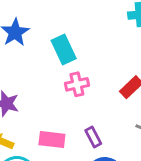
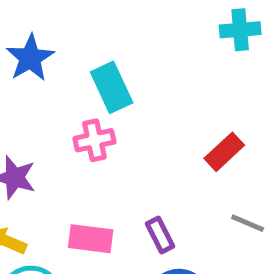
pink cross: (77, 84) -> (94, 140), moved

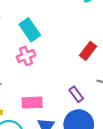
purple rectangle: (160, 235) -> (76, 94), moved

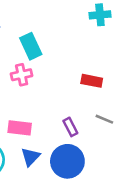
red rectangle: (88, 51) -> (92, 81), turned 54

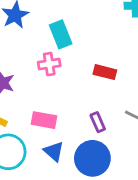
red rectangle: (92, 81) -> (105, 72), moved
blue triangle: (31, 157) -> (54, 151), turned -36

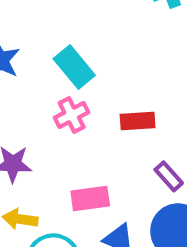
red rectangle: (105, 72) -> (138, 121), moved

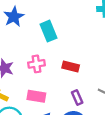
pink cross: (72, 115) -> (36, 64), moved

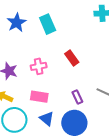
cyan rectangle: (48, 31) -> (48, 24), moved
red rectangle: (71, 66) -> (72, 58), moved, turned 42

